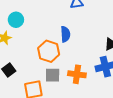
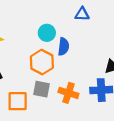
cyan circle: (16, 20) -> (47, 33), moved

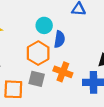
orange cross: (68, 93) -> (63, 72), moved

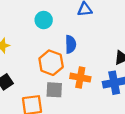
cyan circle: (44, 25) -> (44, 20), moved

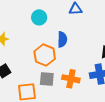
orange cross: (80, 78) -> (71, 79), moved

